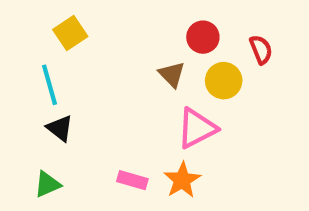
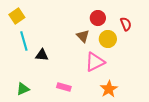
yellow square: (70, 33) -> (17, 16), moved
black triangle: (60, 128) -> (42, 55), moved, turned -32
orange star: (182, 180) -> (109, 89), moved

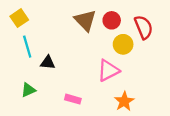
red semicircle: (126, 24) -> (144, 27), size x1.5
brown triangle: (83, 36) -> (85, 20), moved, size x1.5
green triangle: (23, 89) -> (28, 90), moved

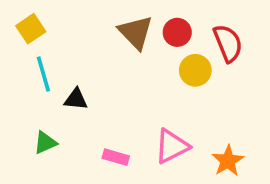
pink triangle: (108, 71) -> (172, 146), moved
orange star: (124, 101) -> (228, 161), moved

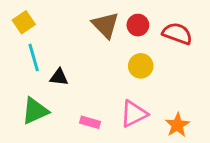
red semicircle: (228, 43) -> (177, 33), turned -48
yellow circle: (195, 70) -> (141, 66), moved
green triangle: (45, 143) -> (35, 111), size x1.5

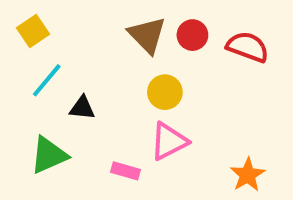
cyan line: (34, 57) -> (47, 80), turned 56
yellow circle: (141, 66) -> (165, 92), moved
pink triangle: (134, 114) -> (169, 141), moved

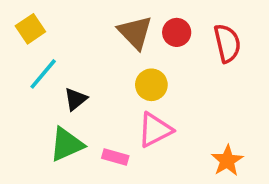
red semicircle: (248, 47) -> (227, 43), turned 57
black triangle: (82, 108) -> (76, 99), turned -45
green triangle: (49, 155) -> (67, 144), moved

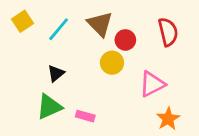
red circle: (177, 32) -> (125, 40), moved
cyan line: (43, 74) -> (59, 29), moved
pink triangle: (155, 130) -> (152, 84), moved

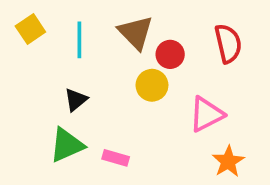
cyan line: (59, 29) -> (79, 40), turned -40

